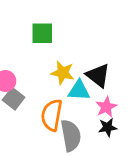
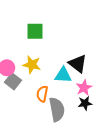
yellow star: (63, 73) -> (32, 65), moved
orange semicircle: (52, 115) -> (42, 94), size x0.7

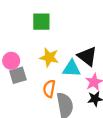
yellow star: (32, 65) -> (49, 57), moved
gray square: (13, 81) -> (18, 75), turned 35

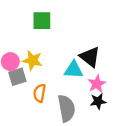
yellow star: (49, 57) -> (33, 60), moved
orange semicircle: (49, 89) -> (40, 93), moved

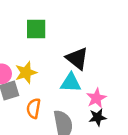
black triangle: (90, 57) -> (77, 58), moved
yellow star: (33, 60) -> (26, 73), turned -30

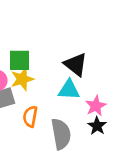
green square: (36, 29) -> (20, 60), moved
black star: (98, 117) -> (97, 126), turned -30

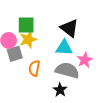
black star: (97, 126) -> (60, 90), moved
gray semicircle: (61, 134) -> (67, 70), moved, turned -65

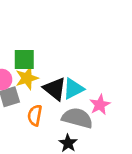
black triangle: (69, 28) -> (55, 89), moved
cyan triangle: (64, 48) -> (73, 89), turned -30

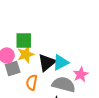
black triangle: (55, 89) -> (47, 62), turned 42

